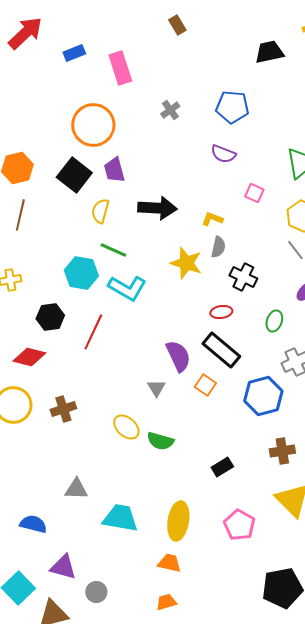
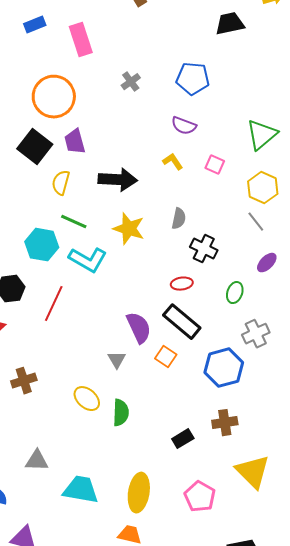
yellow L-shape: (212, 219) -> (173, 162), moved, turned 35
yellow star: (186, 263) -> (129, 229), moved
green semicircle: (160, 441) -> (121, 413), turned -104
brown cross: (282, 451) -> (225, 423), moved

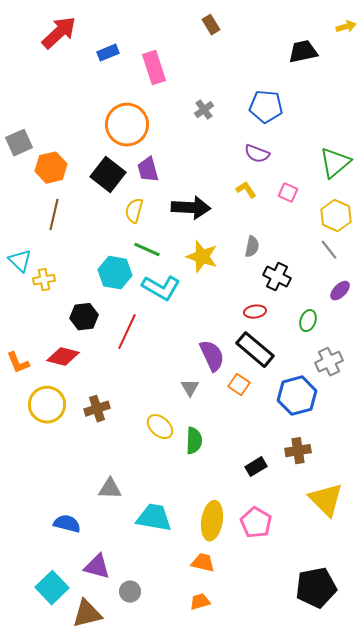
pink pentagon: (200, 497) -> (256, 523), moved

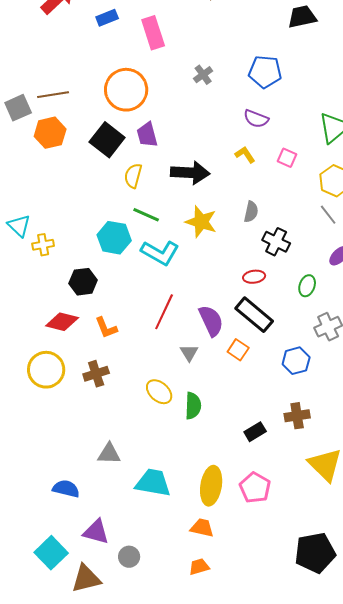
brown line: (54, 215) -> (53, 95), moved, turned 68
red line: (127, 332) -> (164, 312), moved
orange L-shape: (18, 363) -> (106, 328), moved
blue hexagon: (297, 396) -> (296, 361), size x0.7

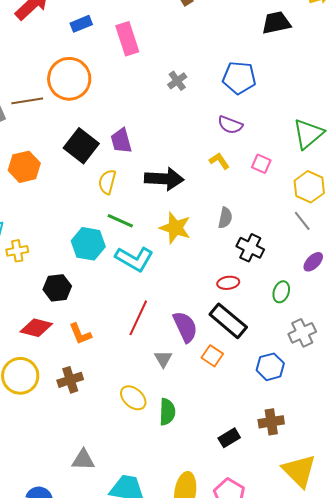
orange circle: (126, 90) -> (69, 79), moved
orange hexagon: (50, 133) -> (24, 167), moved

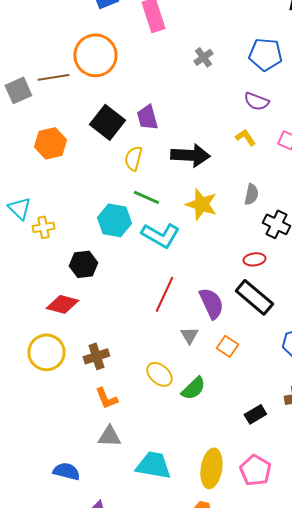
orange L-shape: (80, 334) -> (106, 398), moved
orange square: (212, 356) -> (227, 346), moved
green semicircle: (167, 412) -> (193, 388), turned 44

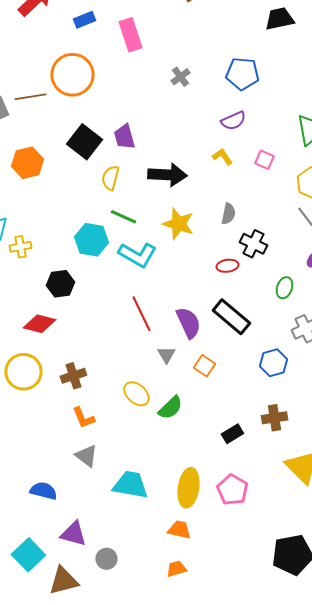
purple semicircle: (256, 101) -> (233, 121), turned -45
red ellipse: (254, 259) -> (227, 266), moved
red line: (164, 294) -> (141, 314), turned -51
gray triangle: (109, 436) -> (86, 456), turned 35

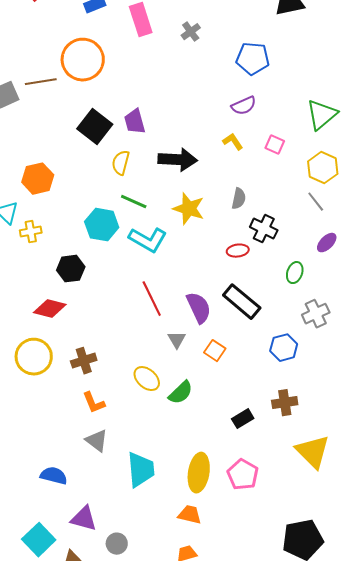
gray cross: (180, 77) -> (191, 32), moved
orange hexagon: (27, 163) -> (38, 179), moved
cyan trapezoid: (130, 485) -> (141, 470), turned 75

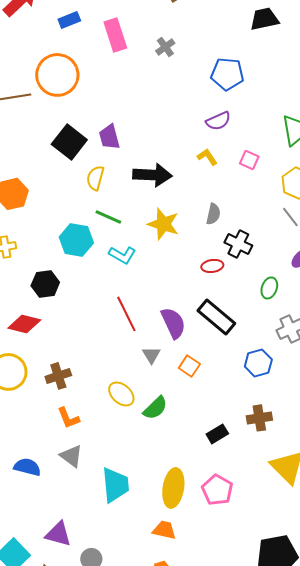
cyan L-shape: (148, 240) -> (122, 255), size x0.7
blue semicircle: (54, 476) -> (27, 467), moved

